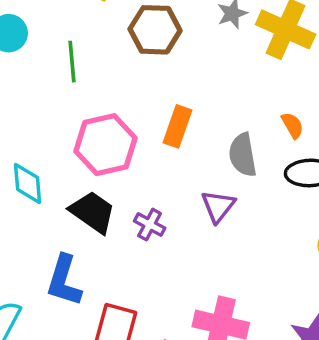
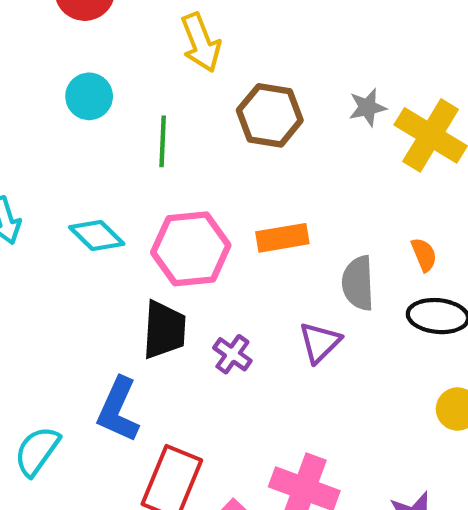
orange rectangle: (178, 126) -> (282, 238), turned 54
cyan diamond: (28, 184) -> (97, 235), moved, turned -48
black trapezoid: (93, 212) -> (164, 330), turned 51

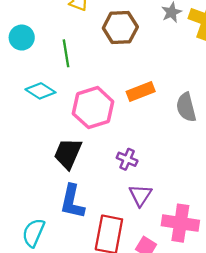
cyan diamond: (97, 235) -> (40, 91), moved
black trapezoid: (164, 330) -> (68, 153), moved, turned -148
purple triangle: (320, 342) -> (140, 195), moved

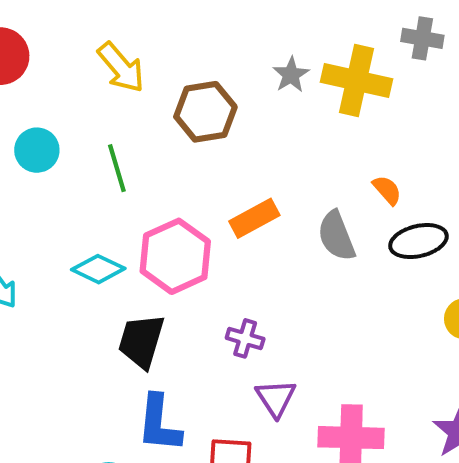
cyan diamond: (40, 91) -> (98, 269), moved

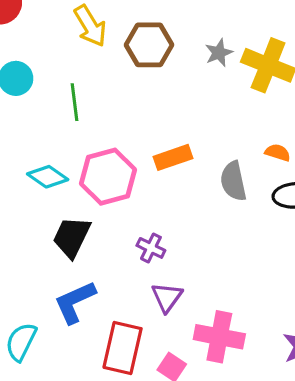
brown hexagon: (205, 112) -> (149, 45), moved
orange semicircle: (387, 190) -> (278, 153), turned -40
blue L-shape: (159, 423) -> (75, 302), turned 51

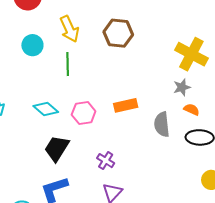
yellow arrow: (90, 26) -> (69, 29), moved
gray star: (219, 53) -> (182, 87), moved
pink hexagon: (108, 177) -> (84, 113), size x0.7

